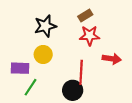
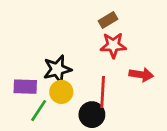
black star: (45, 26) -> (57, 69), moved
yellow circle: (43, 54) -> (61, 92), moved

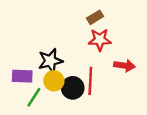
black circle: (92, 115) -> (73, 88), moved

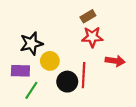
black star: (50, 61) -> (31, 44), moved
yellow circle: (54, 81) -> (50, 61), moved

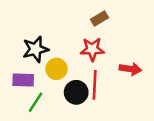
red star: (92, 37) -> (92, 49), moved

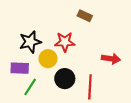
brown rectangle: (100, 18) -> (85, 16), turned 56
red star: (92, 49) -> (65, 42), moved
red line: (95, 85) -> (90, 87), moved

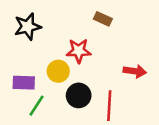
black star: (30, 42) -> (28, 27), moved

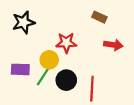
brown rectangle: (103, 19) -> (99, 17), moved
red arrow: (135, 71) -> (113, 45), moved
green line: (37, 106) -> (43, 77), moved

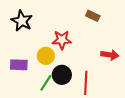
black star: (24, 22) -> (22, 21), turned -30
red arrow: (113, 45) -> (110, 55), moved
green line: (43, 77) -> (46, 83), moved

